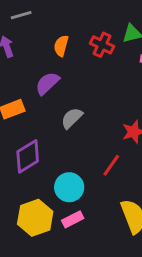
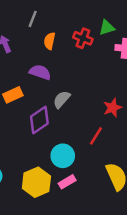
gray line: (21, 15) -> (33, 19), moved, turned -49
purple semicircle: (47, 83) -> (40, 72), turned 65
purple diamond: (28, 156) -> (39, 120), moved

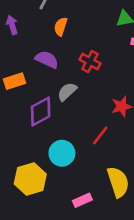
red cross: (83, 38) -> (90, 62), moved
pink rectangle: (67, 182) -> (82, 200), moved

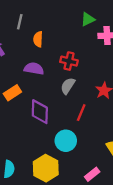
gray semicircle: (67, 92) -> (68, 86), moved
purple diamond: (41, 111) -> (40, 112), turned -45
red line: (100, 135) -> (81, 113), moved

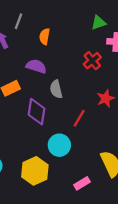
gray line: (20, 22) -> (18, 21), moved
red cross: (69, 61) -> (92, 61), moved, turned 30
gray semicircle: (68, 86) -> (56, 89), moved, turned -54

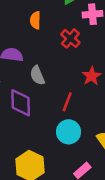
orange semicircle: (45, 36) -> (35, 20), moved
cyan circle: (59, 145) -> (69, 132), moved

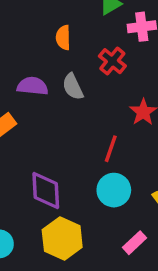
gray semicircle: (37, 75) -> (73, 87), moved
purple diamond: (21, 103) -> (46, 190), moved

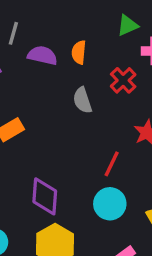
purple semicircle: (33, 86) -> (42, 55), moved

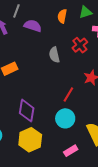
orange semicircle: (79, 52) -> (62, 16), moved

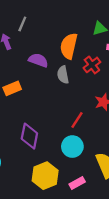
orange semicircle: (62, 16) -> (69, 46), moved, size x1.6
purple semicircle: (33, 26) -> (38, 60), moved
yellow hexagon: (30, 140) -> (45, 176), moved

